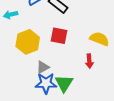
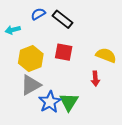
gray triangle: (43, 67) -> (31, 85), moved, size x1.5
blue star: (46, 83) -> (50, 102), turned -30

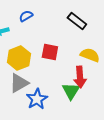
black rectangle: (63, 19) -> (77, 21), moved
red arrow: (95, 79) -> (80, 77), size x1.5
green triangle: (69, 102) -> (71, 91), moved

